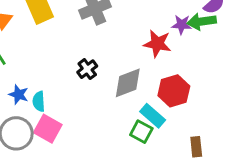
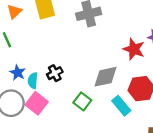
black cross: (87, 69) -> (55, 73), moved
green square: (141, 132) -> (82, 101), moved

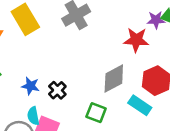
blue star: (18, 73) -> (30, 86), moved
cyan semicircle: (33, 81) -> (33, 116), moved

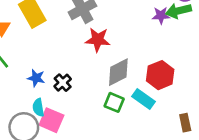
red star: (136, 40) -> (98, 40), moved
green square: (96, 113) -> (114, 102), moved

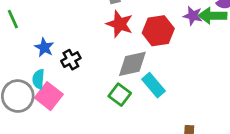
red hexagon: (160, 75) -> (158, 31), moved
cyan rectangle: (144, 99) -> (153, 85), moved

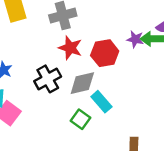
black cross: (71, 60) -> (48, 79), moved, size x1.5
green square: (120, 95) -> (81, 119), moved

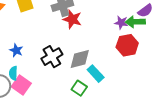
red star: (70, 48) -> (72, 19), moved
red hexagon: (105, 53) -> (127, 45), moved

